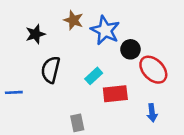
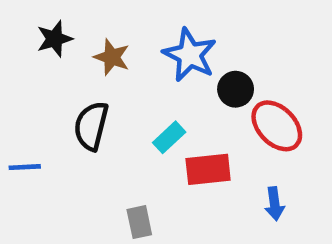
brown star: (73, 20) -> (112, 57), moved
black star: (35, 34) -> (55, 39), moved

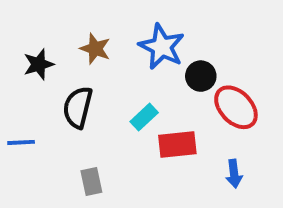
black star: (55, 39) -> (39, 64), moved
gray rectangle: (139, 222) -> (91, 182), moved

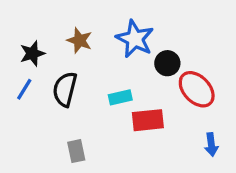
cyan rectangle: (144, 117) -> (120, 97), turned 30
blue line: (21, 142) -> (24, 89), moved, turned -55
blue arrow: (234, 174) -> (211, 145), moved

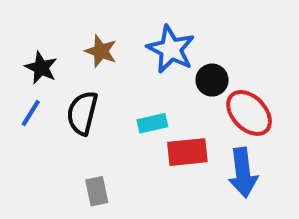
black star: (32, 53) -> (41, 68), turned -30
blue arrow: (211, 145) -> (243, 173), moved, size x1.6

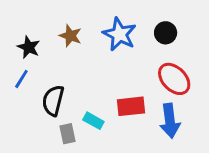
black circle: (212, 80) -> (166, 33), moved
black semicircle: (82, 113) -> (53, 101), moved
cyan rectangle: (152, 123) -> (93, 121), moved, turned 42

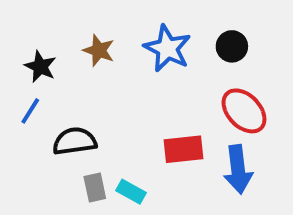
black semicircle: (53, 101) -> (75, 141), turned 68
cyan rectangle: (93, 121) -> (131, 192), moved

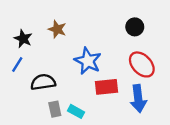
blue star: (167, 48) -> (88, 61), moved

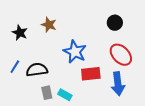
blue line: (17, 64) -> (15, 67), moved

